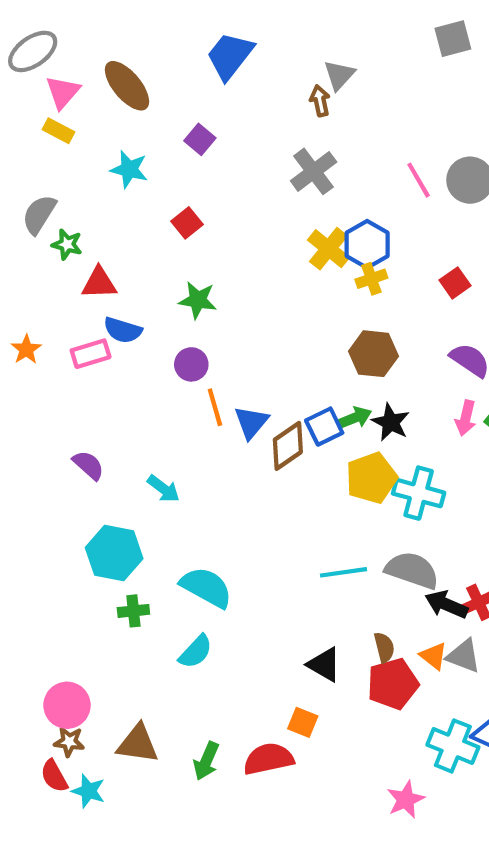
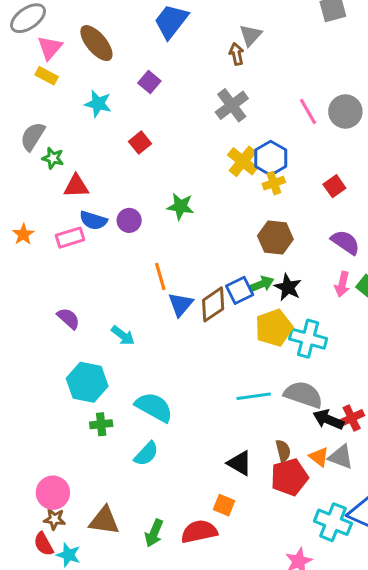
green star: (198, 300) -> (180, 206), moved
purple circle: (191, 364) -> (129, 220), moved
blue triangle: (251, 422) -> (180, 304), moved

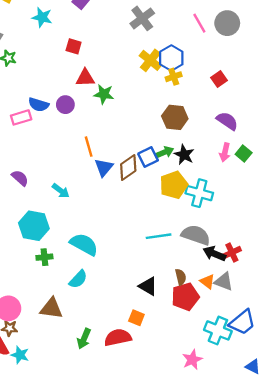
red square: (140, 143) -> (74, 46), turned -35
red triangle: (76, 186) -> (85, 78), moved
brown triangle: (104, 521) -> (51, 308), moved

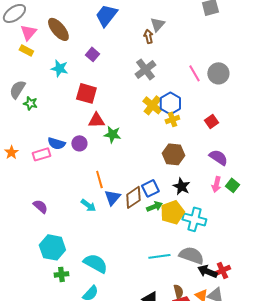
red square: (74, 46) -> (86, 93), size x1.5
green arrow: (164, 152) -> (154, 206), moved
cyan arrow: (61, 191) -> (88, 205), moved

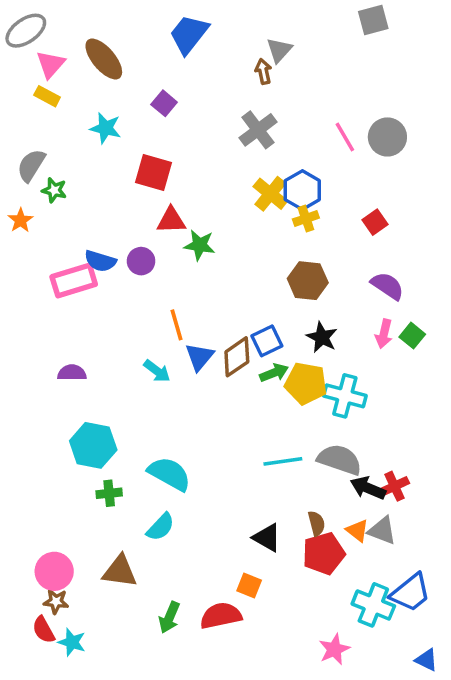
orange star: (11, 152) -> (20, 220), moved
pink rectangle: (41, 154) -> (74, 281), size x1.4
purple semicircle: (40, 206) -> (72, 373), turned -42
yellow pentagon: (172, 212) -> (306, 383), turned 30

